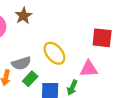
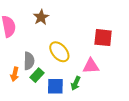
brown star: (23, 16) -> (41, 17), moved
gray semicircle: (21, 63) -> (29, 61), turned -72

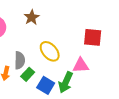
green arrow: (76, 83) -> (66, 82), size x1.5
blue square: (55, 86) -> (46, 85), turned 30

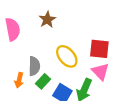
red square: (93, 37) -> (99, 49), moved
pink triangle: (81, 65) -> (100, 72), turned 48

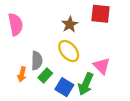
brown star: (47, 20) -> (70, 24), moved
red square: (99, 49) -> (101, 14), moved

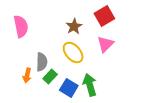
red square: (101, 14) -> (104, 16), turned -36
pink triangle: (102, 66) -> (105, 44), moved, turned 30
green arrow: (86, 84) -> (90, 85), turned 140

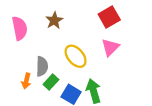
brown star: (74, 26) -> (54, 20), moved

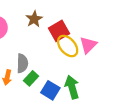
red square: (109, 17) -> (59, 31), moved
yellow ellipse: (76, 56) -> (68, 46), moved

